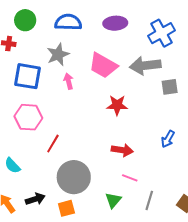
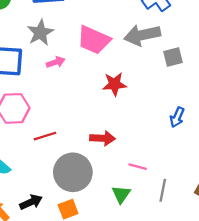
pink arrow: (69, 81) -> (56, 62), turned 91
red line: (53, 144) -> (45, 136), turned 48
red arrow: (122, 150) -> (103, 138), moved

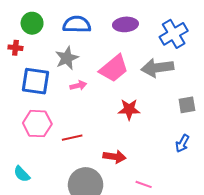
pink trapezoid: (94, 40) -> (114, 69), turned -68
gray square: (173, 57) -> (187, 105), moved
red line: (45, 136) -> (72, 138), moved

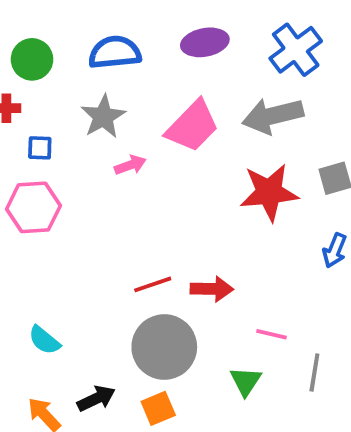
blue square: (36, 81) -> (40, 148), moved, size x0.5
red star: (129, 109) -> (269, 192), moved, size x1.4
pink hexagon: (37, 124) -> (33, 207), moved
red line: (72, 138) -> (153, 284), moved

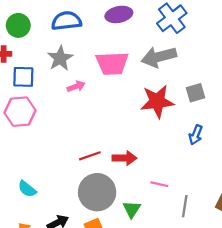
pink trapezoid: (192, 126) -> (112, 63), turned 44
blue square: (40, 148) -> (23, 77), size x1.5
green triangle: (246, 381) -> (132, 209), moved

